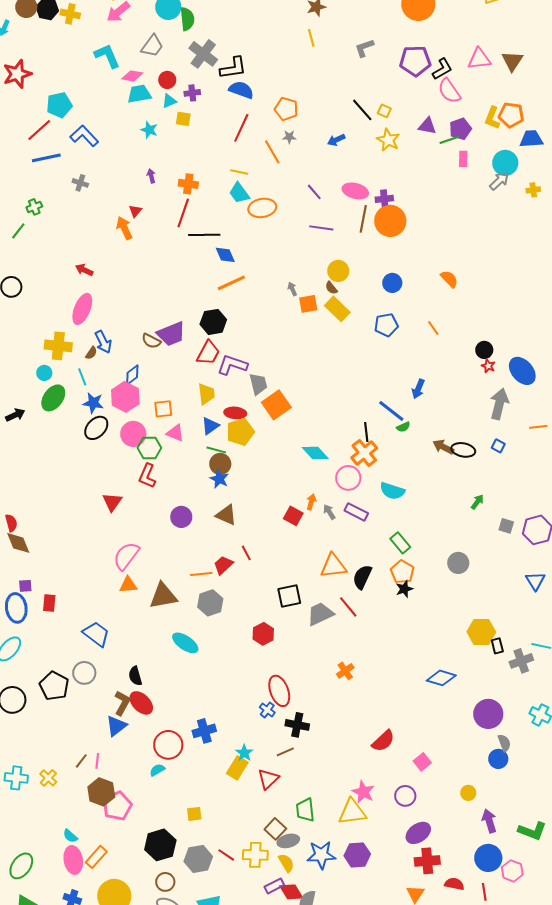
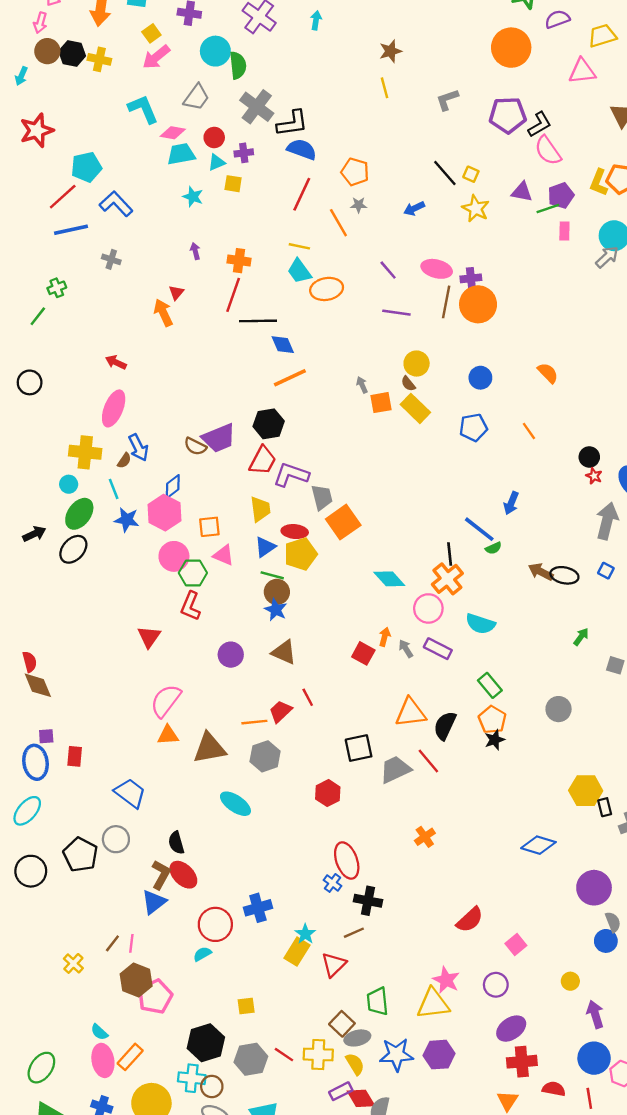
pink triangle: (479, 59) -> (582, 71), moved
black ellipse: (96, 428) -> (73, 549), moved
cyan cross: (16, 778) -> (192, 1078), moved

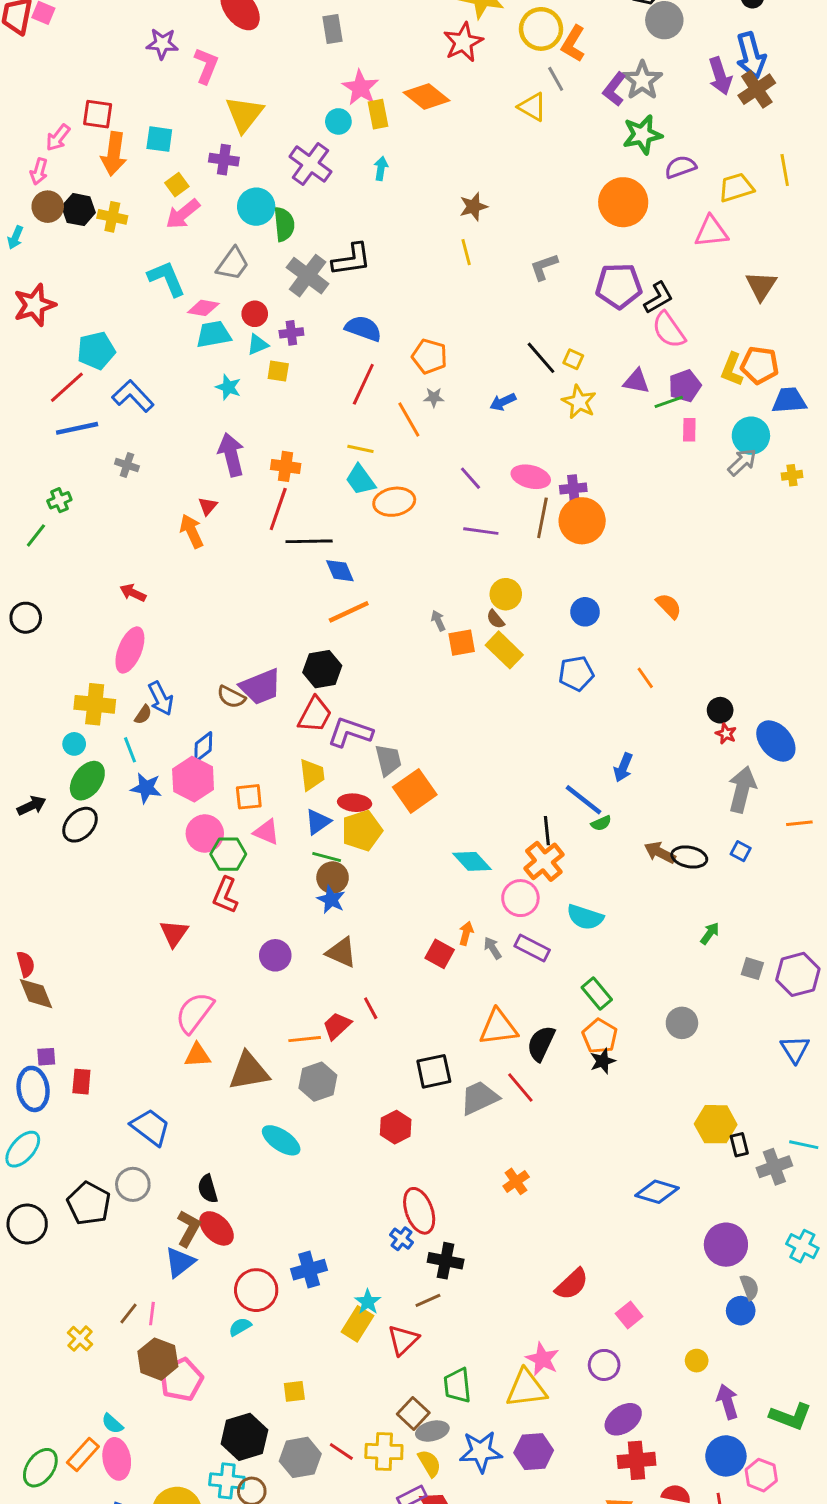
black L-shape: (292, 123) -> (352, 259), moved
purple arrow: (195, 251) -> (231, 455), size x2.0
orange rectangle: (130, 1057) -> (83, 1455), moved

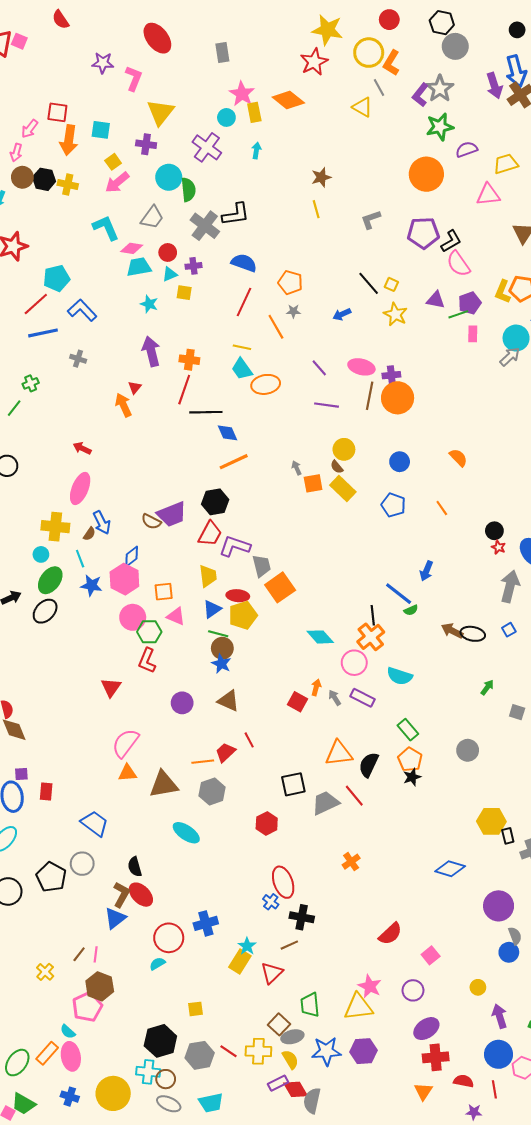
blue pentagon: (576, 673) -> (393, 505), turned 30
blue square: (741, 851) -> (509, 630), turned 32
pink pentagon: (181, 1380) -> (87, 1007), moved

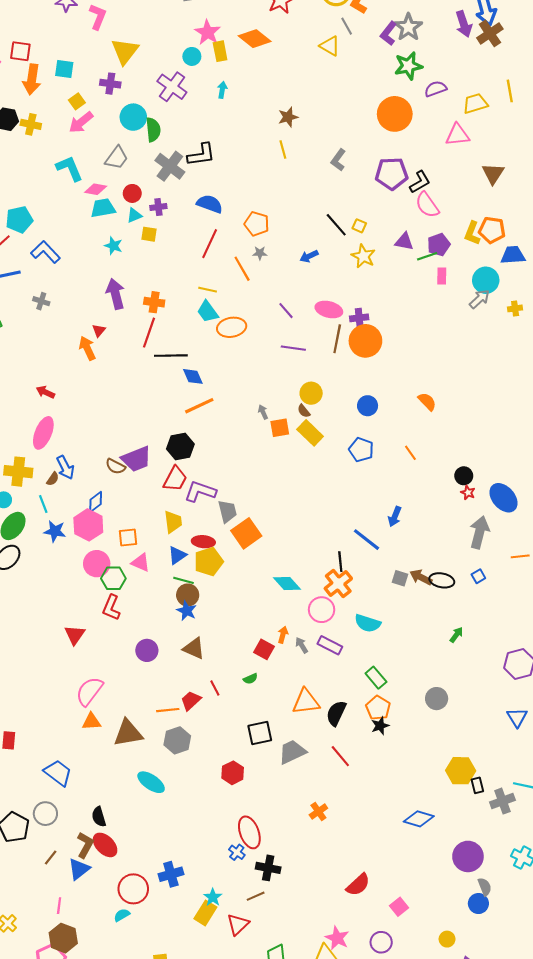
gray L-shape: (371, 220) -> (338, 160), turned -35
green semicircle: (411, 610) -> (250, 679), moved
gray square: (517, 712) -> (400, 578), moved
red line: (354, 796) -> (340, 756), moved
brown line: (79, 954) -> (51, 858), moved

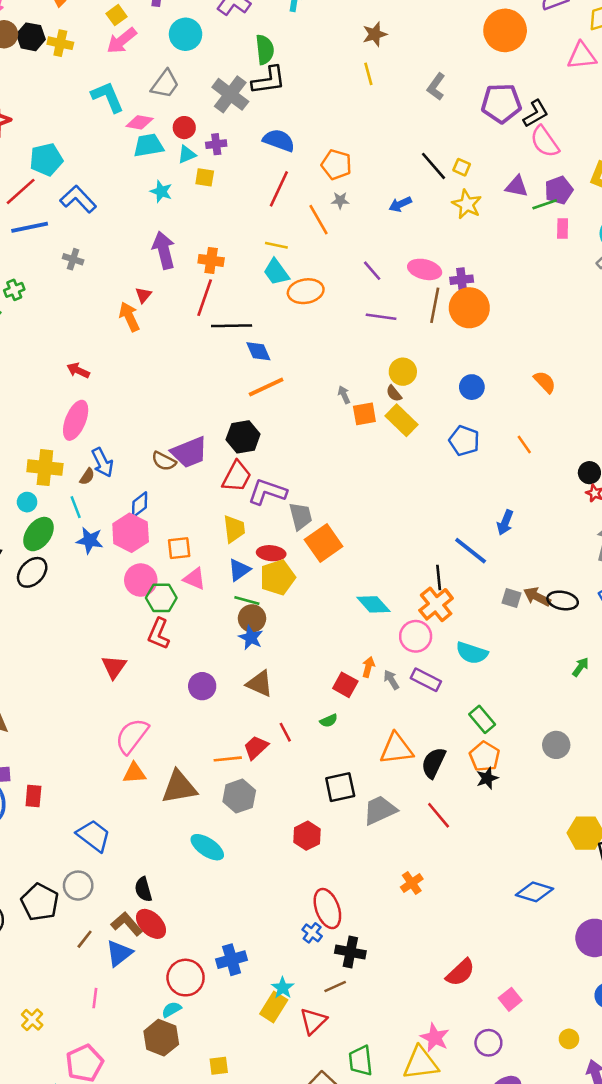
green semicircle: (153, 130) -> (265, 50), moved
brown L-shape: (85, 845) -> (127, 924), turned -70
brown hexagon: (63, 938) -> (161, 1038), moved

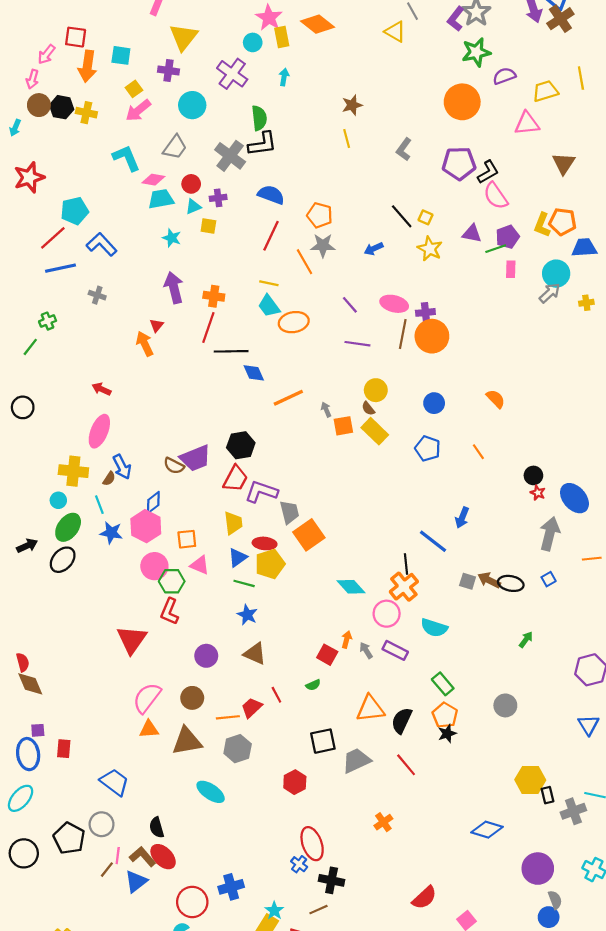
gray star: (340, 200) -> (323, 245), size x1.6
orange line: (266, 387) -> (288, 398), moved
brown circle: (252, 618) -> (192, 698), moved
red triangle: (114, 667) -> (132, 640), size x1.4
pink line: (95, 998) -> (118, 856), moved

